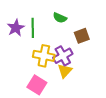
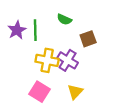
purple cross: (63, 56) -> (68, 60), turned -30
yellow triangle: (65, 71) -> (75, 92), moved

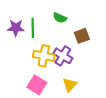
purple star: (17, 30) -> (16, 28), turned 30

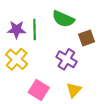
green semicircle: (60, 18) -> (63, 19), size x1.5
yellow cross: (44, 56) -> (17, 59), moved, turned 30

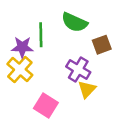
purple star: (17, 30) -> (22, 47), moved
yellow triangle: (74, 90) -> (87, 89), moved

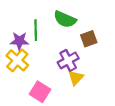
purple cross: (78, 69) -> (68, 60), turned 30

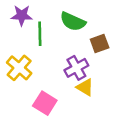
purple star: (19, 41) -> (22, 15), moved
yellow triangle: (76, 78) -> (85, 87), turned -42

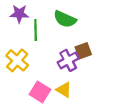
brown square: (100, 43) -> (83, 51), moved
yellow triangle: (85, 87) -> (64, 90), moved

